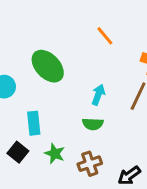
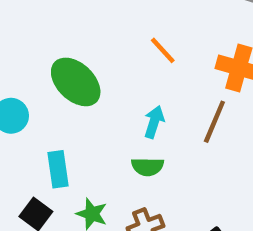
orange line: (105, 36) -> (163, 50), moved

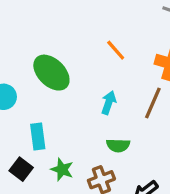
green semicircle: (148, 167) -> (118, 145), moved

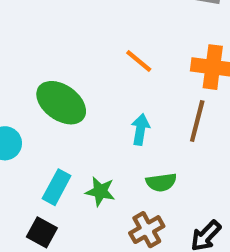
cyan rectangle: (38, 136) -> (57, 187), turned 45
green star: (62, 170) -> (100, 191), moved

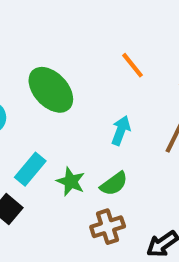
green semicircle: (161, 182) -> (114, 184), moved, turned -40

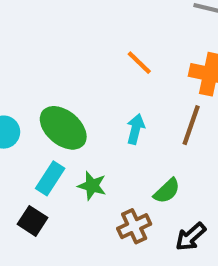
green ellipse: (51, 90) -> (63, 128), moved
green semicircle: (114, 184) -> (167, 191), moved

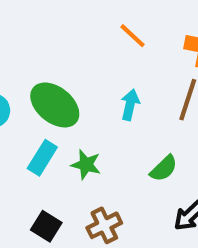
black square: (33, 221) -> (46, 226), moved
brown cross: (134, 226) -> (104, 225), moved

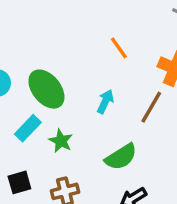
green semicircle: (164, 168) -> (121, 157), size x1.4
black square: (46, 226) -> (19, 182), turned 30

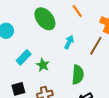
green ellipse: (46, 89) -> (45, 19), moved
green semicircle: (121, 157) -> (78, 75), turned -54

